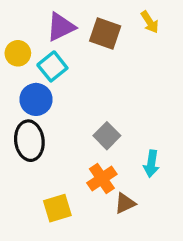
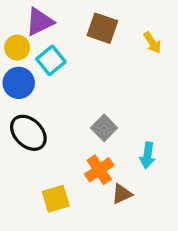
yellow arrow: (150, 22) -> (152, 43), moved
purple triangle: (61, 27) -> (40, 22), moved
blue circle: (36, 99) -> (19, 83), moved
black ellipse: (29, 141) -> (28, 133), turned -39

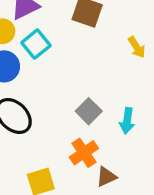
yellow arrow: (152, 43) -> (137, 47), moved
cyan arrow: (147, 155) -> (127, 121), moved

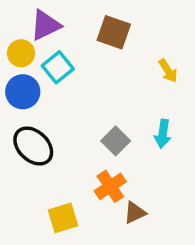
cyan arrow: (127, 121) -> (163, 134), moved

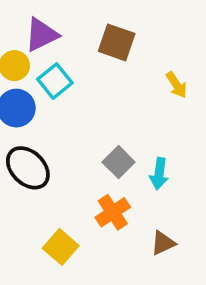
cyan arrow: (163, 134) -> (159, 174), moved
brown triangle: (135, 213) -> (163, 243), moved
yellow square: (63, 218) -> (61, 247), turned -32

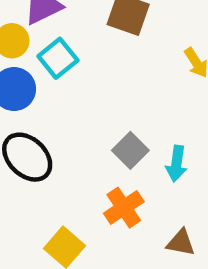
brown triangle: (163, 243) -> (181, 243), turned 36

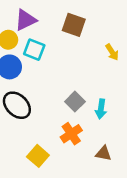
cyan square: (58, 58) -> (34, 50), turned -30

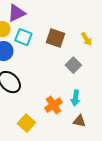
brown square: (74, 25) -> (55, 38), moved
gray square: (75, 102) -> (73, 65), moved
cyan arrow: (101, 109) -> (75, 98), moved

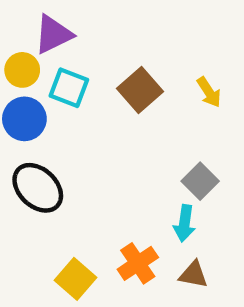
brown square: (55, 38) -> (140, 90), turned 30
gray square: (73, 65) -> (200, 181), moved
orange cross: (53, 105) -> (138, 263), moved

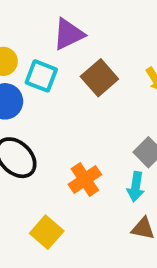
purple triangle: (53, 34) -> (69, 34), moved
orange cross: (138, 263) -> (85, 179), moved

